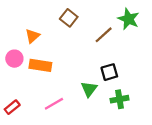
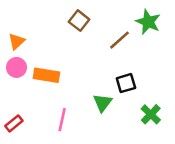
orange triangle: (33, 36) -> (16, 41), moved
green cross: (119, 99) -> (151, 114), moved, turned -36
pink line: (54, 104) -> (62, 120), turned -48

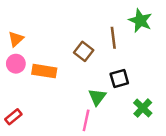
brown square: (79, 21) -> (84, 51), moved
brown line: (119, 40) -> (113, 38), turned -55
pink line: (62, 120) -> (86, 120), moved

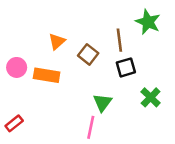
orange triangle: (16, 39) -> (57, 41), moved
black square: (119, 78) -> (126, 67), moved
green cross: (143, 108) -> (151, 97), moved

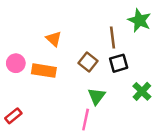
orange triangle: (57, 41) -> (54, 39), turned -35
brown square: (88, 54) -> (88, 62), moved

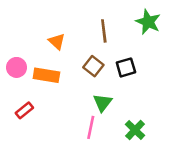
brown line: (112, 38) -> (104, 31), moved
green cross: (142, 91) -> (135, 130), moved
red rectangle: (13, 116) -> (24, 110), moved

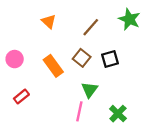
brown line: (104, 31) -> (91, 27), turned 48
orange triangle: (57, 41) -> (49, 22), moved
orange rectangle: (46, 75) -> (53, 66), moved, turned 45

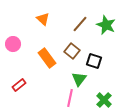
green star: (129, 19) -> (106, 25), moved
pink circle: (15, 59) -> (13, 44), moved
black square: (110, 59) -> (94, 61), moved, turned 35

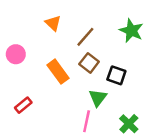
brown line: (80, 24) -> (85, 37), moved

